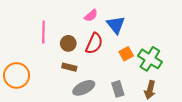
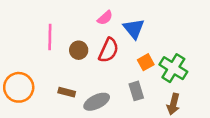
brown rectangle: (69, 67) -> (67, 92), moved
gray rectangle: (118, 89) -> (136, 91), moved

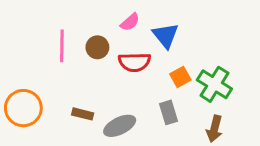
brown circle: (79, 50) -> (97, 47), moved
red semicircle: (109, 50) -> (134, 62), turned 65

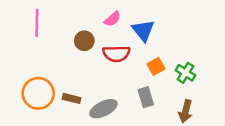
pink line: (62, 46) -> (37, 23), moved
green cross: (214, 84) -> (186, 73), size x0.7
orange circle: (23, 108) -> (38, 93), moved

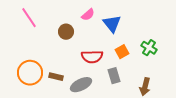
pink line: (37, 23) -> (29, 18), turned -35
red semicircle: (116, 54) -> (92, 57), moved
green cross: (186, 73) -> (149, 48), moved

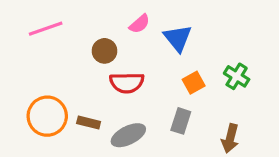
pink line: (29, 18) -> (46, 29), turned -75
red semicircle: (92, 57) -> (127, 83), moved
gray rectangle: (114, 76) -> (181, 121), turned 35

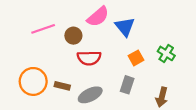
pink semicircle: (140, 24) -> (98, 17), size x1.5
pink line: (46, 29) -> (43, 29), moved

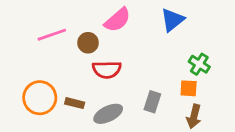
blue triangle: (125, 27) -> (172, 20), moved, turned 30
orange square: (136, 58) -> (189, 88), moved, turned 32

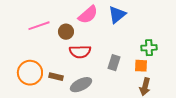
blue triangle: (172, 20) -> (117, 15), moved
green cross: (199, 64) -> (149, 48), turned -35
gray rectangle: (152, 102) -> (114, 63), moved

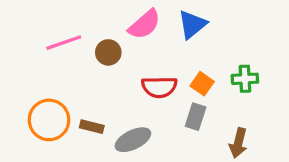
red semicircle: (80, 52) -> (159, 87), moved
gray rectangle: (114, 63) -> (196, 117), moved
orange square: (141, 66) -> (202, 84), moved, turned 32

